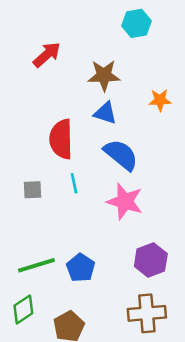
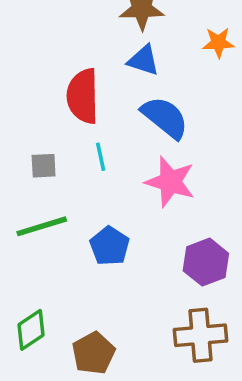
green line: (36, 265) -> (42, 226), moved
blue pentagon: (81, 268) -> (110, 246), moved

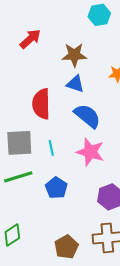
cyan line: (101, 157) -> (51, 148), moved
gray square: (44, 166) -> (19, 143), size x1.8
brown pentagon: (93, 353) -> (66, 247), moved

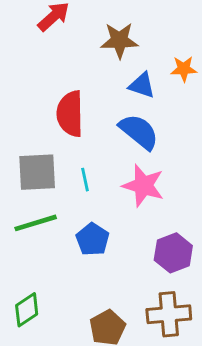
blue triangle: (75, 84) -> (142, 85), moved

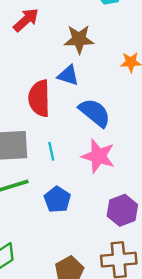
blue triangle: (142, 85) -> (68, 75), moved

